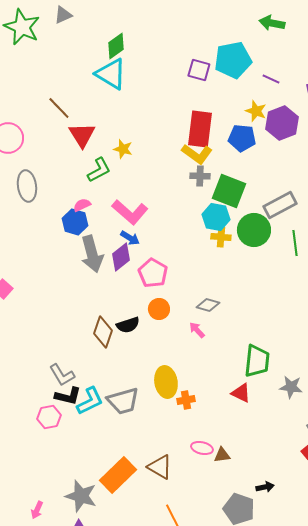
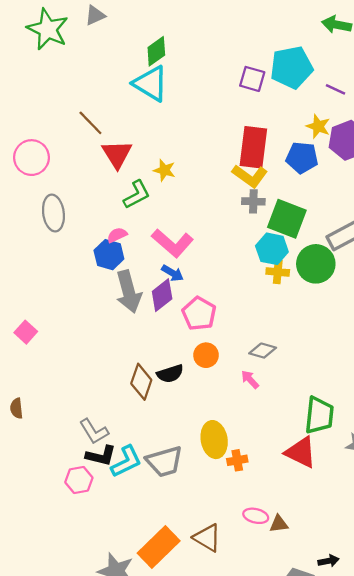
red triangle: (241, 393) -> (301, 452), size x1.4

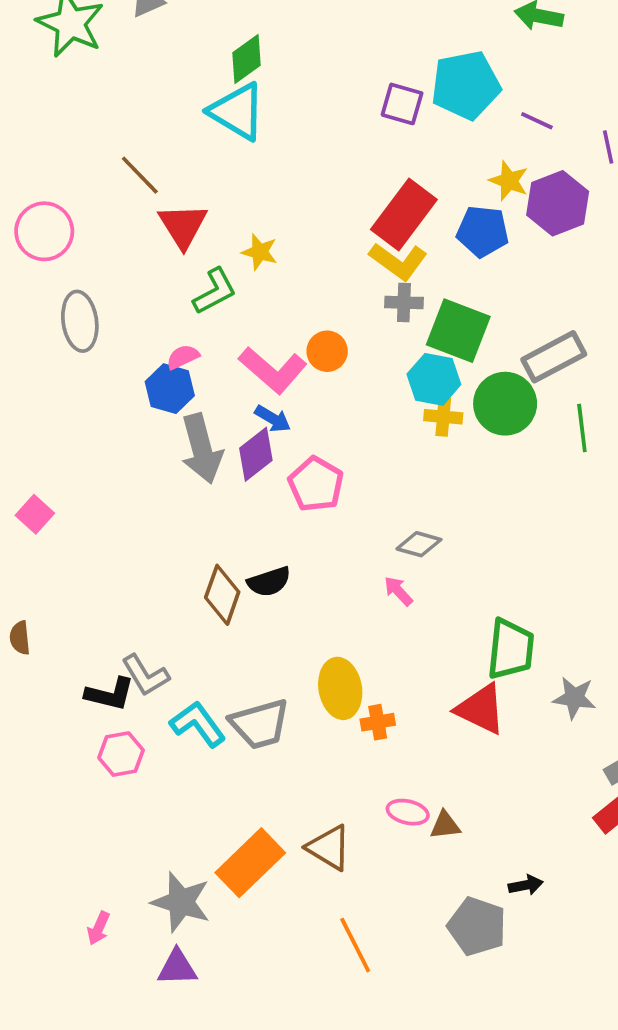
red rectangle: (253, 147) -> (404, 214), turned 30
orange circle: (206, 355) -> (327, 351), moved
black L-shape: (101, 456) -> (110, 694), moved
cyan L-shape: (126, 461) -> (198, 724), turned -100

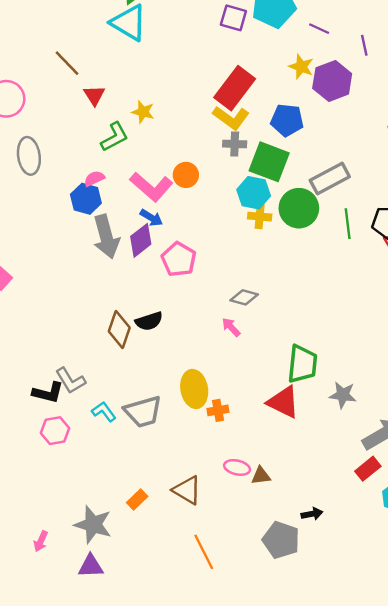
red triangle: (183, 226) -> (94, 95), size x0.7
blue pentagon: (483, 231) -> (287, 120), moved
cyan L-shape: (198, 724) -> (104, 412), size x0.7
orange rectangle: (250, 863) -> (137, 500), size x0.5

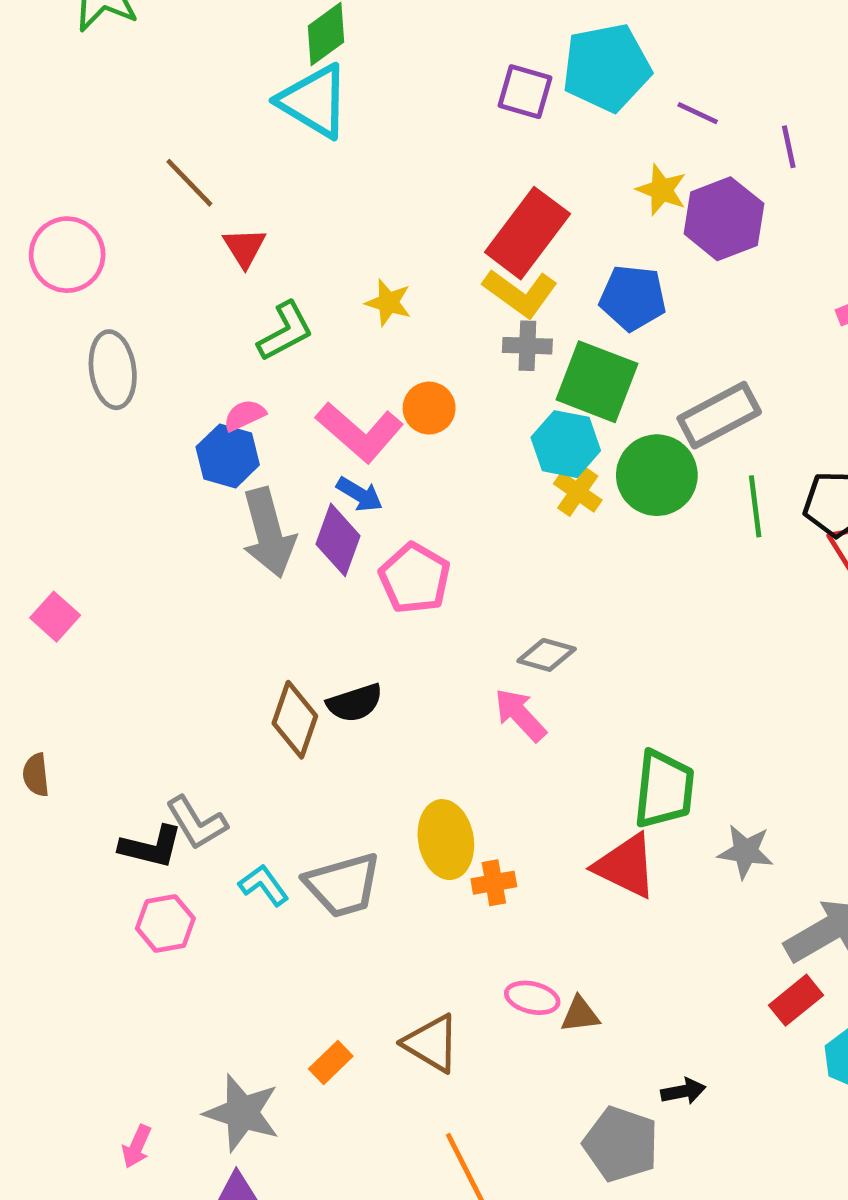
yellow star: (143, 112) -> (388, 303), moved
yellow cross: (260, 217) -> (578, 492), turned 30
purple diamond: (141, 240) -> (338, 540), turned -32
pink arrow: (231, 327) -> (520, 715), size x1.4

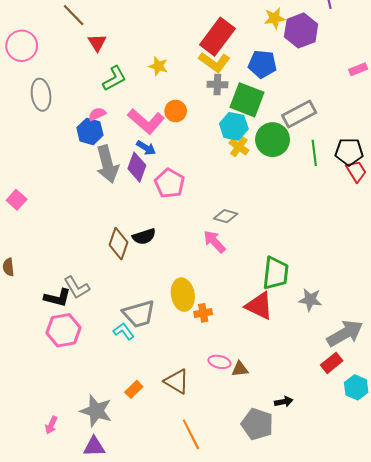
yellow star: (662, 190) -> (275, 18), turned -30
cyan L-shape: (264, 885) -> (124, 331), moved
pink hexagon: (165, 923) -> (63, 330), size x1.4

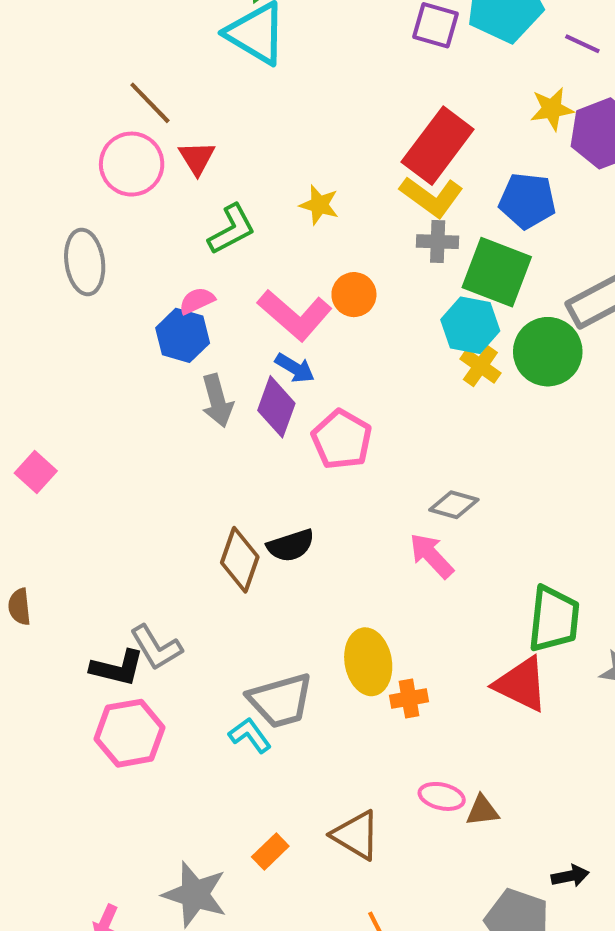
pink circle: (22, 46) -> (132, 164), moved
gray arrow: (107, 164) -> (217, 401), size x0.7

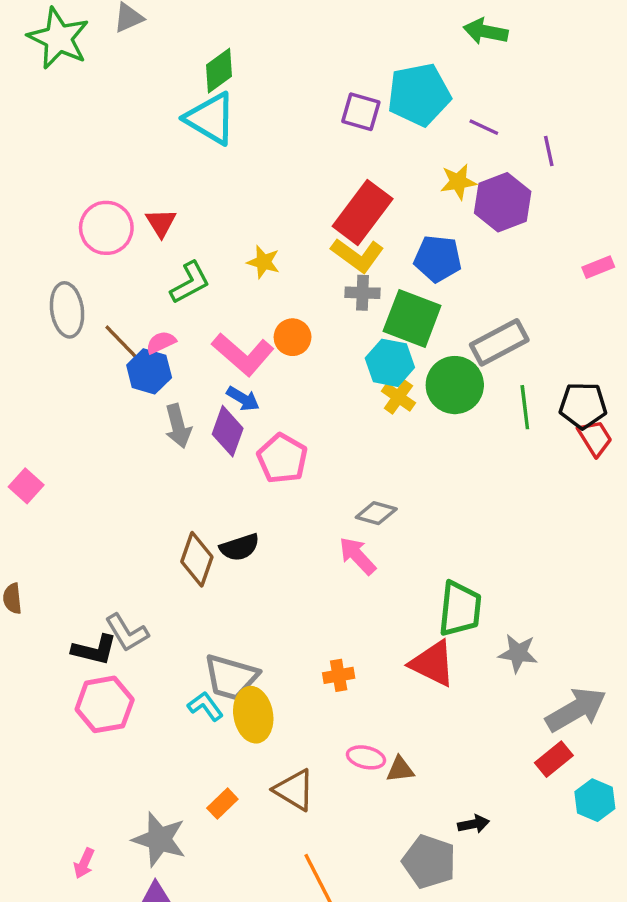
brown line: (150, 103) -> (122, 342), moved
yellow ellipse: (368, 662) -> (253, 715), moved
gray trapezoid: (281, 701) -> (231, 677), turned 32

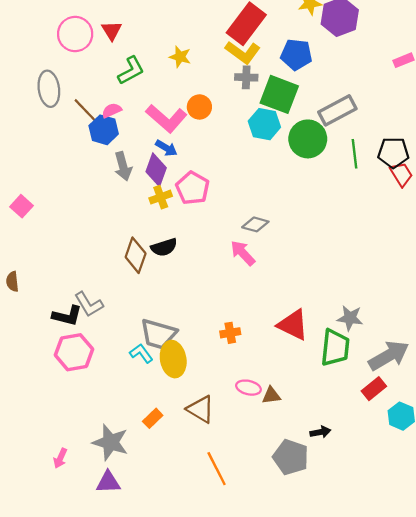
yellow cross: (398, 397) -> (161, 197), moved, turned 35
green trapezoid: (460, 609) -> (335, 348), moved

